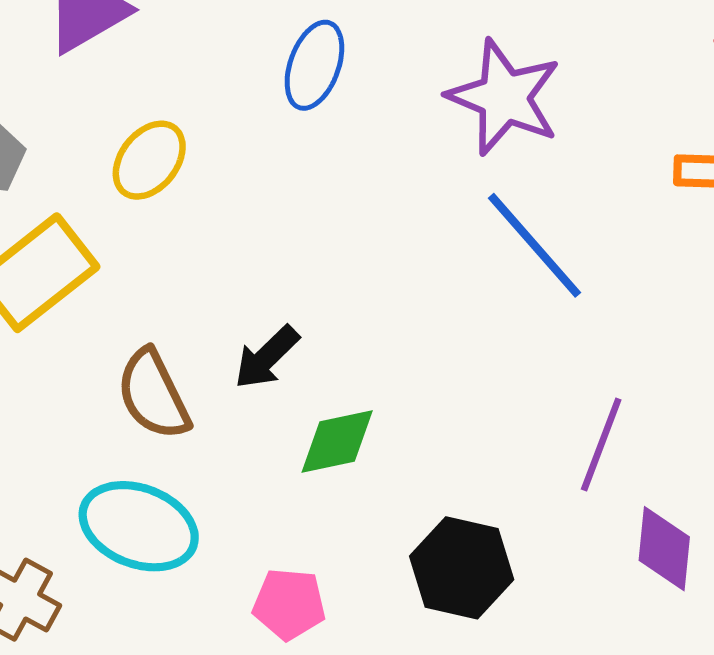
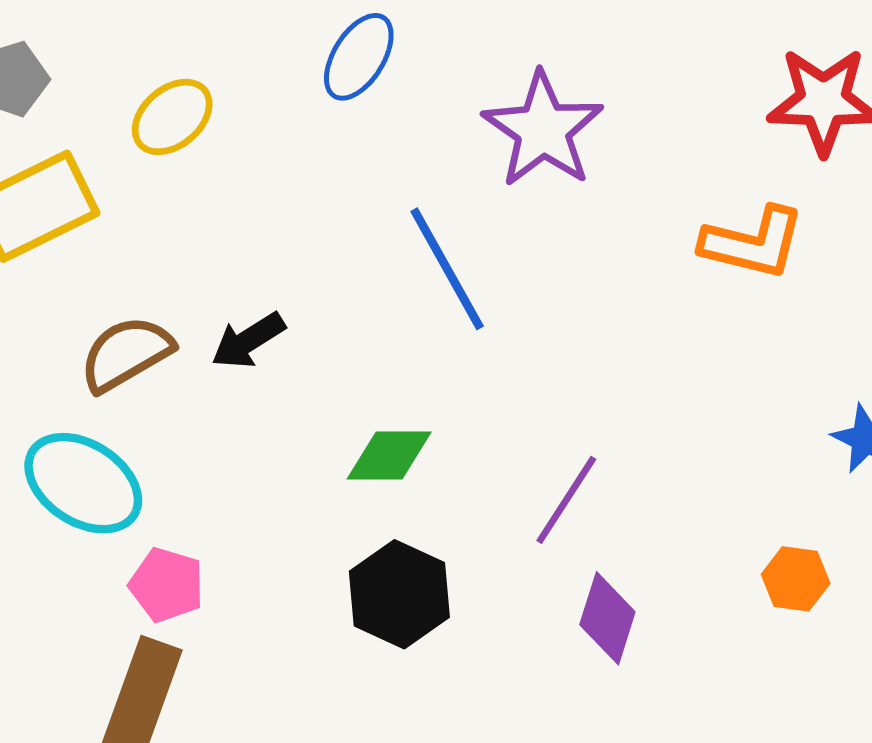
blue line: (535, 245) -> (447, 269), moved
brown semicircle: (153, 394) -> (126, 354), turned 74
green diamond: (337, 442) -> (389, 456), moved
pink pentagon: (289, 604) -> (167, 585), moved

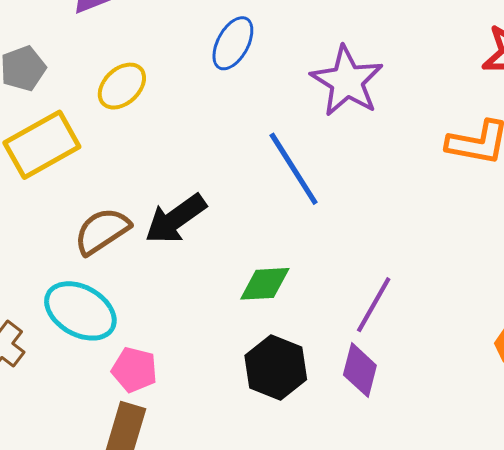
black arrow: (248, 341) -> (176, 219), size x1.4
purple diamond: (607, 618) -> (360, 370), moved

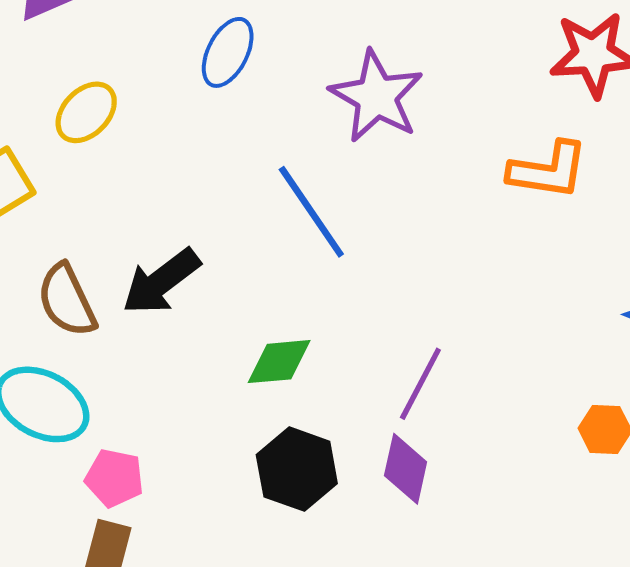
brown semicircle: (102, 231) -> (67, 300), turned -80

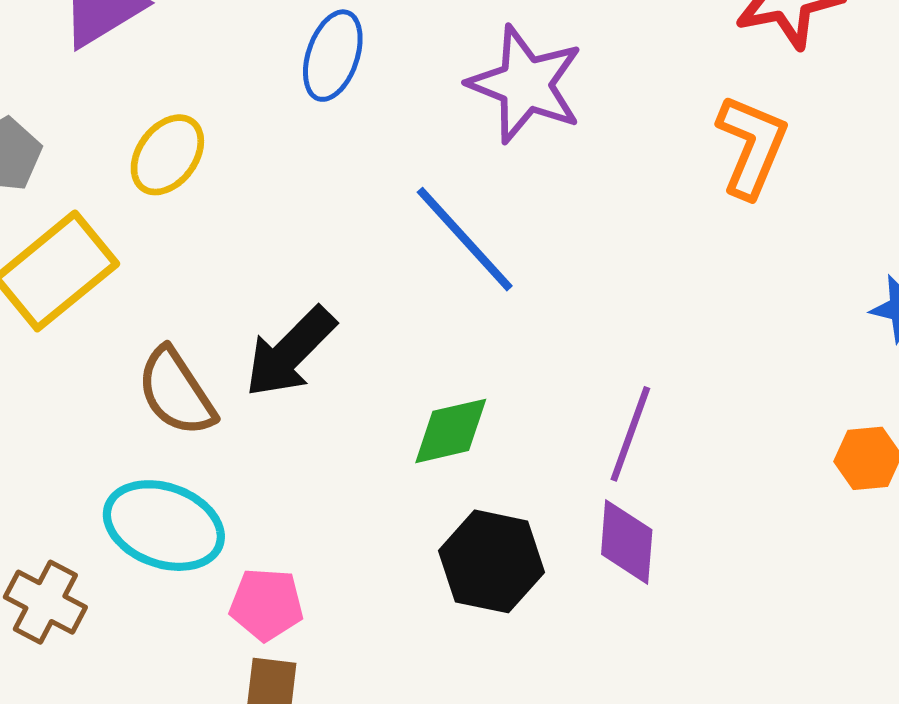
orange L-shape: (548, 170) -> (752, 146), turned -68

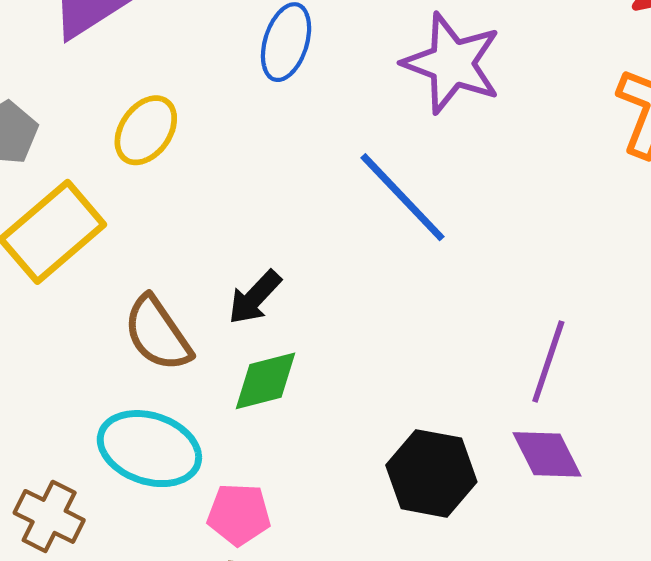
black arrow: (290, 352) -> (255, 297), size x0.7
green diamond: (451, 431) -> (266, 381), moved
purple diamond: (627, 542) -> (547, 454), turned -30

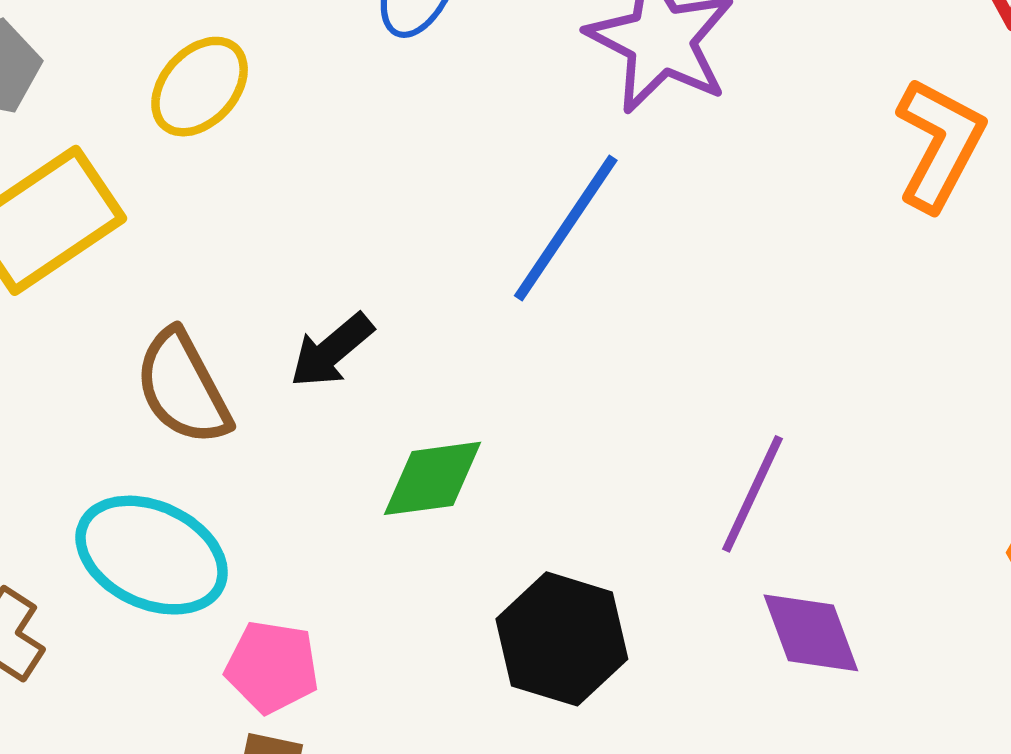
blue line: (403, 197) -> (566, 228), turned 71
green diamond: (266, 381) -> (433, 478), moved
purple diamond: (547, 454) -> (811, 633), moved

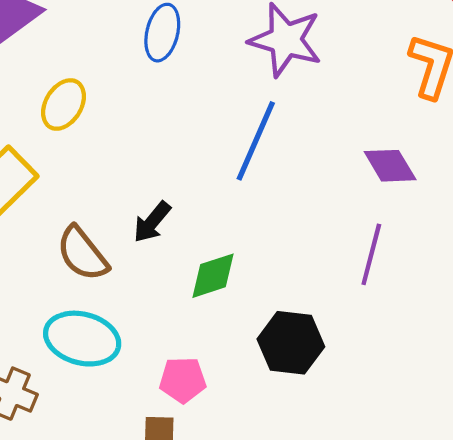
purple diamond: (811, 633) -> (390, 166), moved
pink pentagon: (272, 667) -> (183, 380), moved

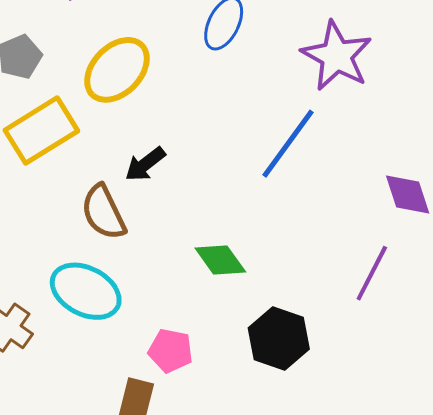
yellow ellipse: (64, 105) -> (117, 70), size x1.4
black arrow: (152, 222) -> (145, 164), moved
green diamond: (213, 276) -> (220, 260), turned 60

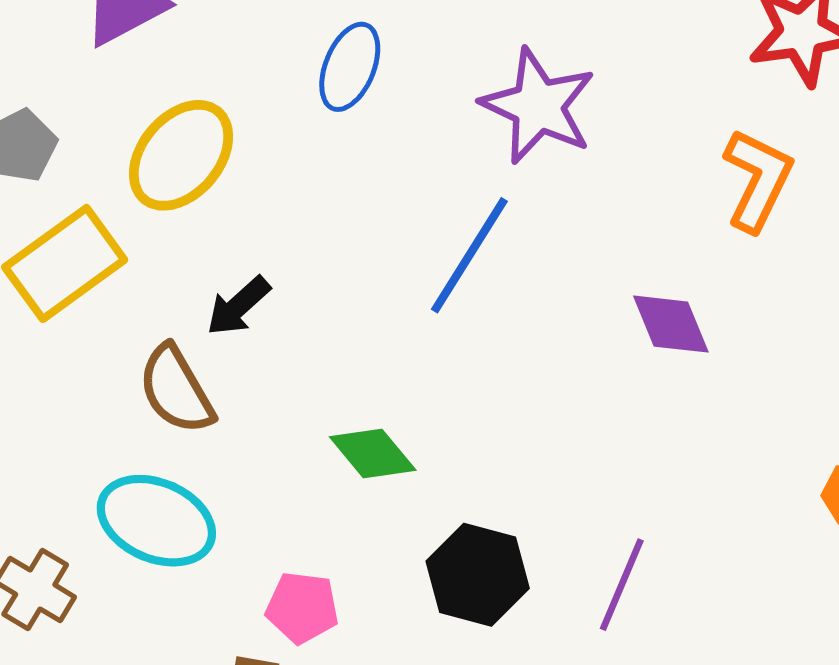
purple line: (372, 273) -> (622, 585), moved

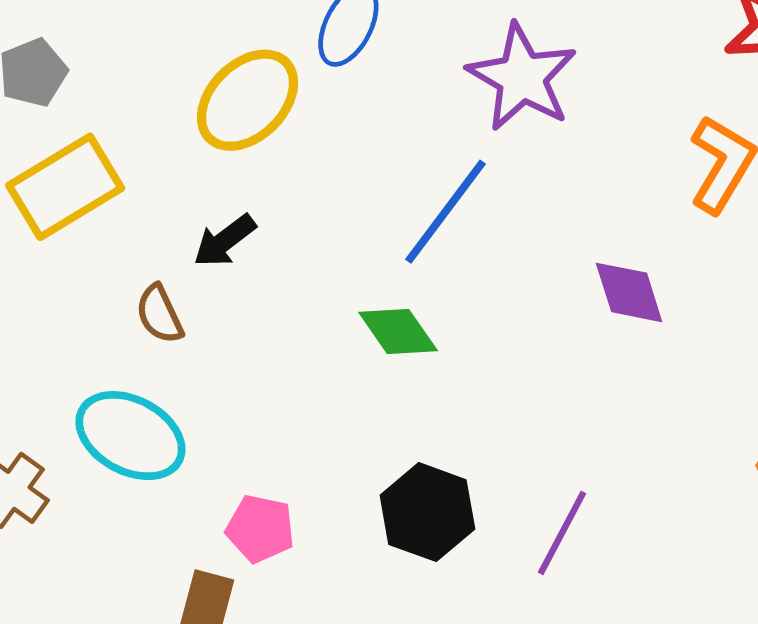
yellow ellipse: (181, 155) -> (247, 100), moved
brown semicircle: (176, 390) -> (159, 314), size x0.7
green diamond: (373, 454) -> (398, 331), moved

